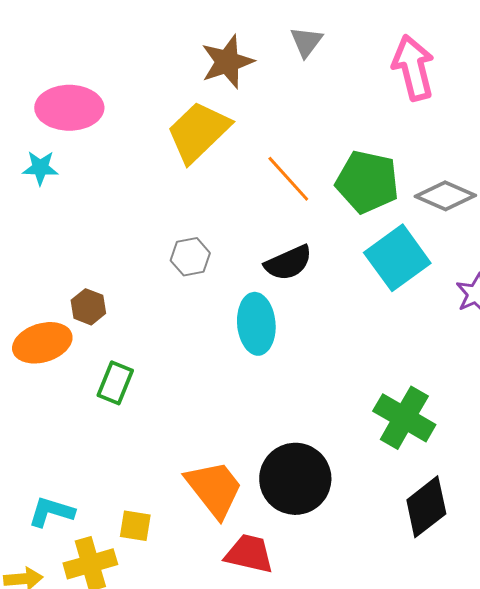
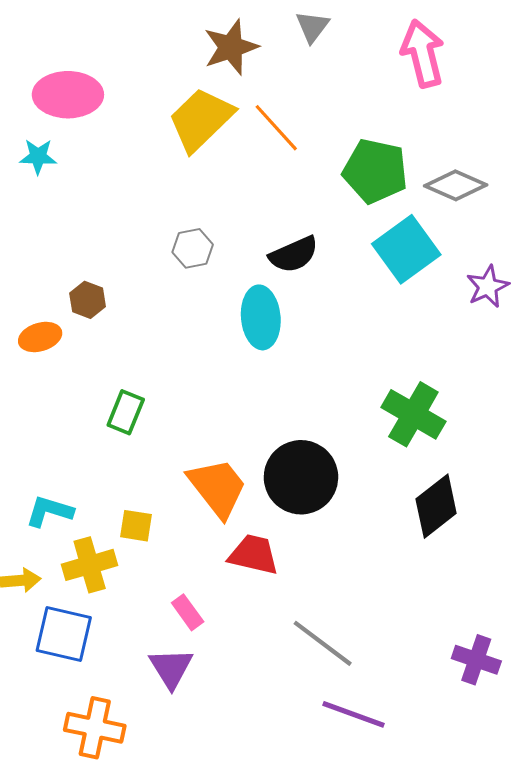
orange line: (288, 179) -> (276, 128), moved
orange ellipse: (42, 343) -> (40, 337), size x0.7
green rectangle: (115, 383) -> (126, 412), moved

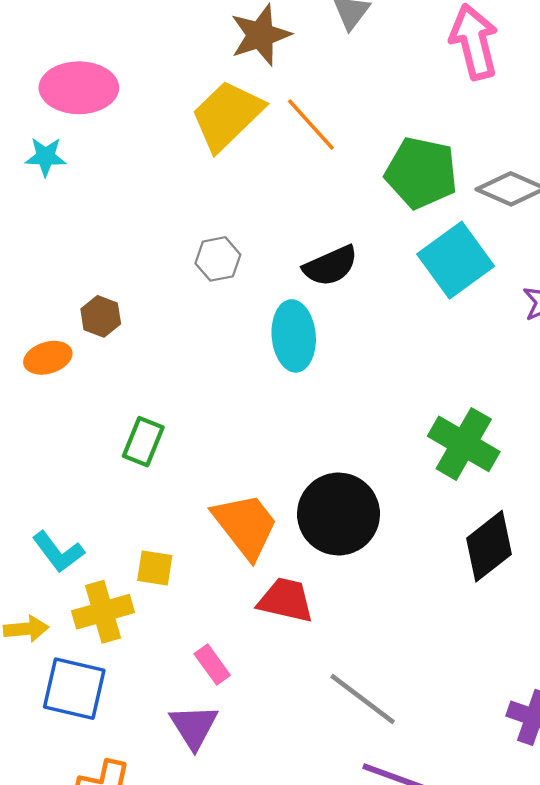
cyan L-shape: (49, 511) -> (58, 552), turned -144

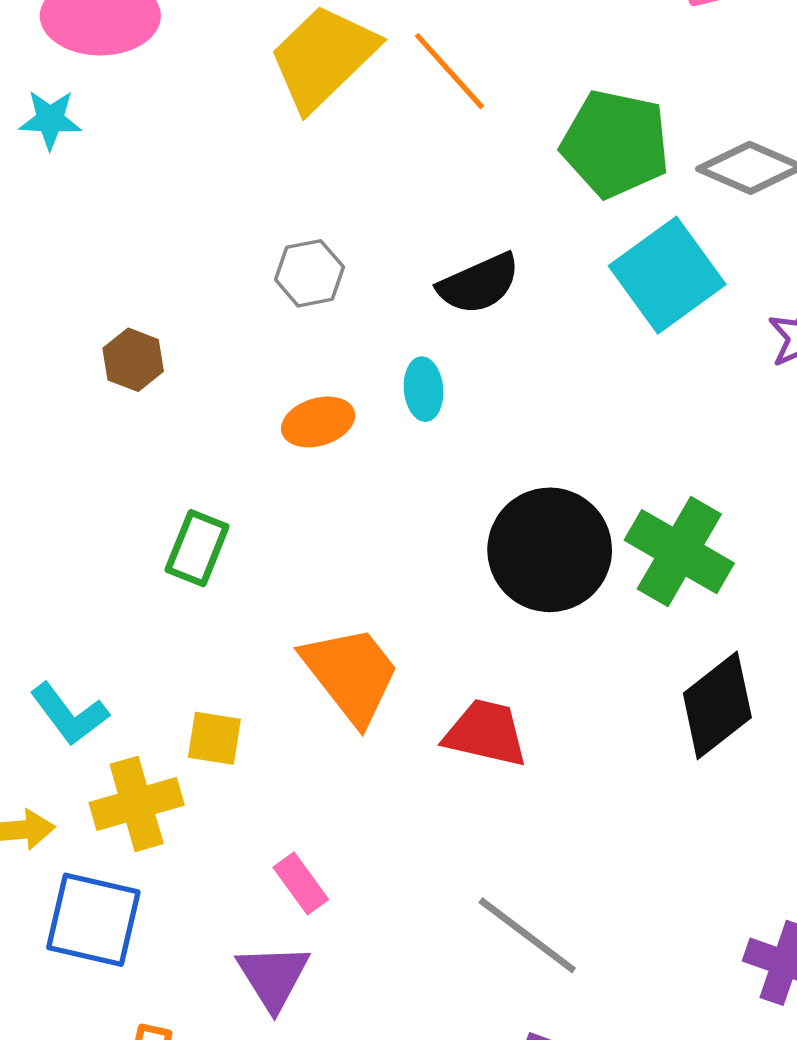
cyan ellipse: (294, 336) -> (424, 389), size x0.6
orange ellipse: (48, 358) -> (318, 422), moved
black circle: (339, 514) -> (550, 550), moved
red trapezoid: (286, 600) -> (486, 733), moved

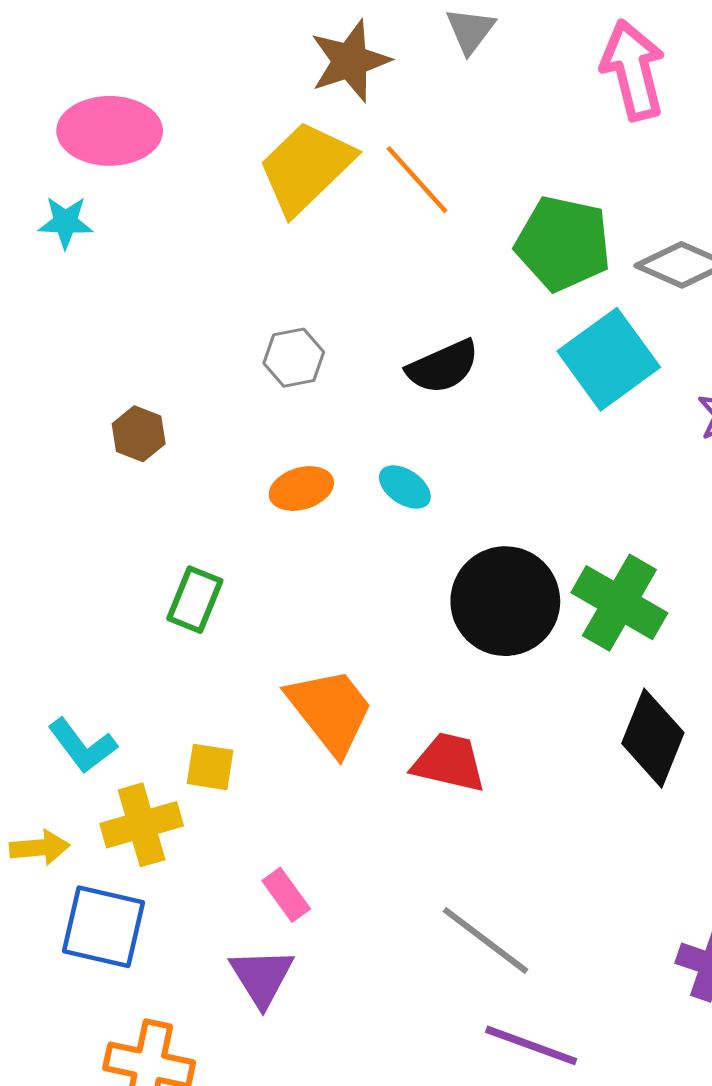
cyan ellipse: (424, 389) -> (405, 487), moved, turned -51
black diamond: (717, 705) -> (653, 738), turned -30

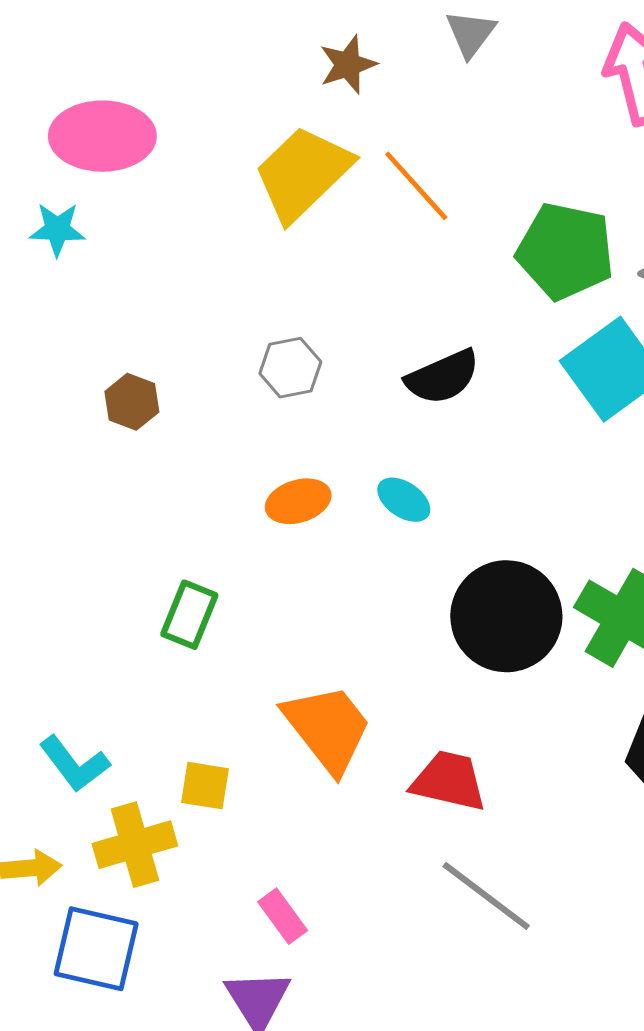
brown star: (350, 61) -> (348, 65), size x0.7
brown hexagon: (139, 434) -> (132, 402), moved
gray line: (485, 940) -> (486, 896), moved

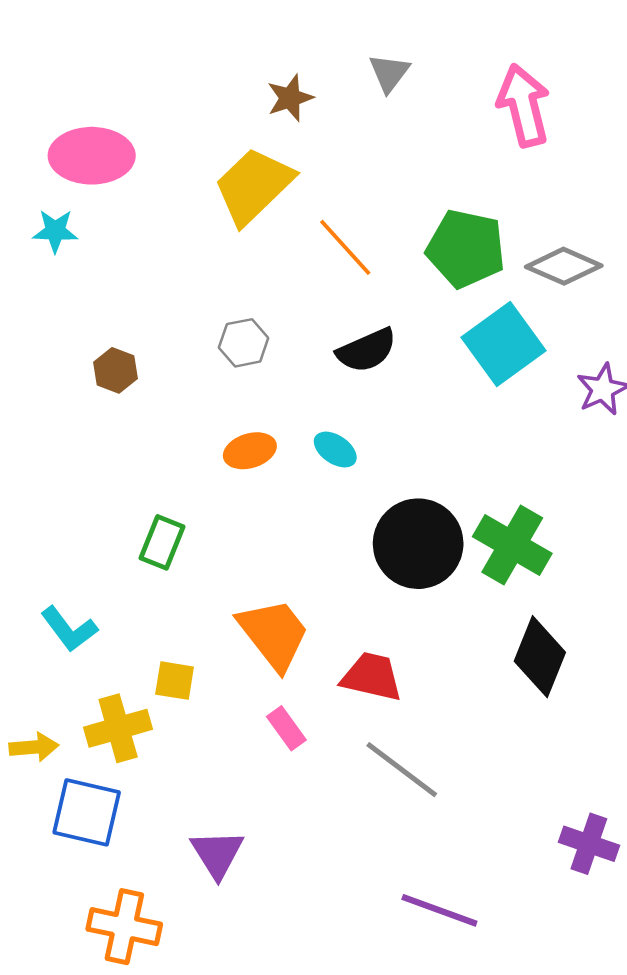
orange line: (416, 186) -> (345, 247), moved
cyan L-shape: (74, 764) -> (69, 629), moved
pink rectangle: (283, 916) -> (286, 728), moved

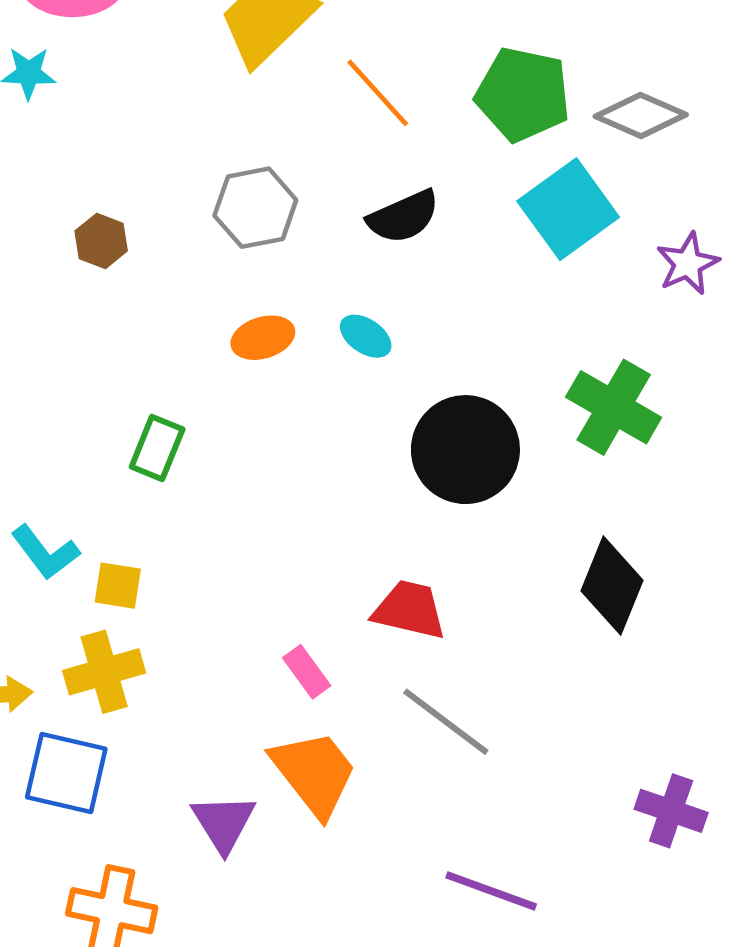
gray hexagon: (244, 343) -> (255, 208), size x1.4
green cross: (512, 545) -> (614, 407), moved
orange trapezoid: (274, 634) -> (314, 773), moved
yellow square: (175, 681) -> (118, 586), moved

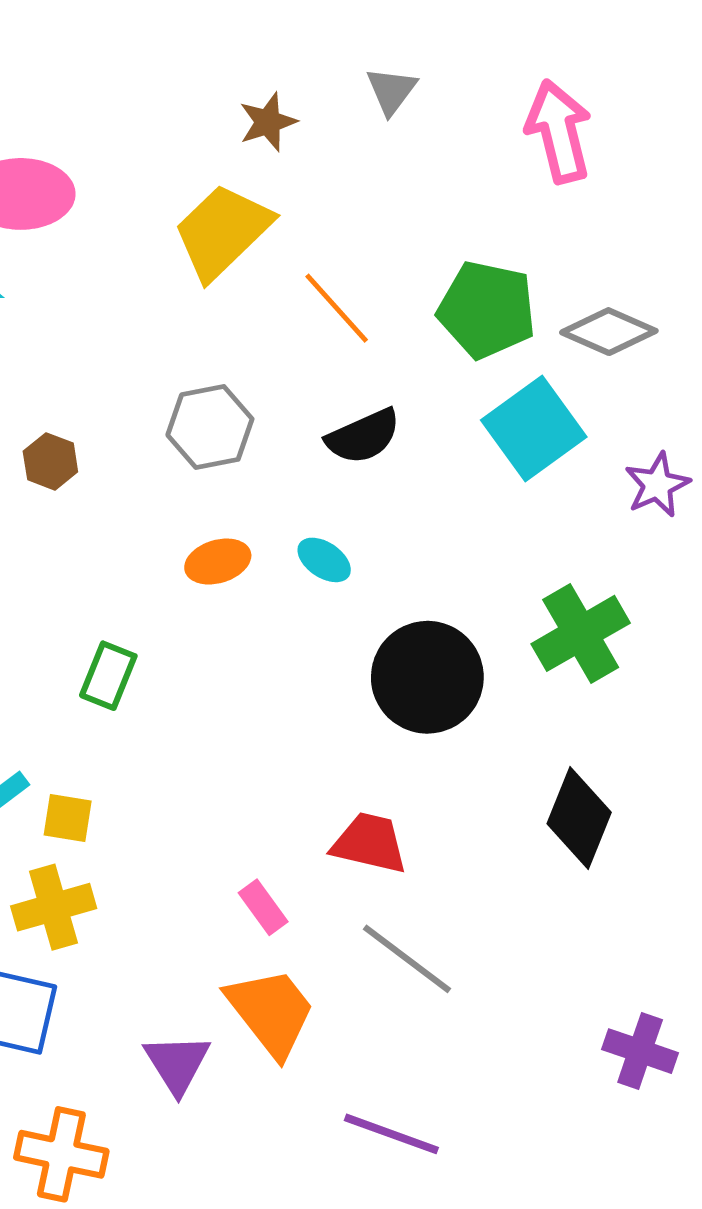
green cross: (614, 407) -> (581, 633), turned 30
purple line: (491, 891) -> (391, 1134), moved

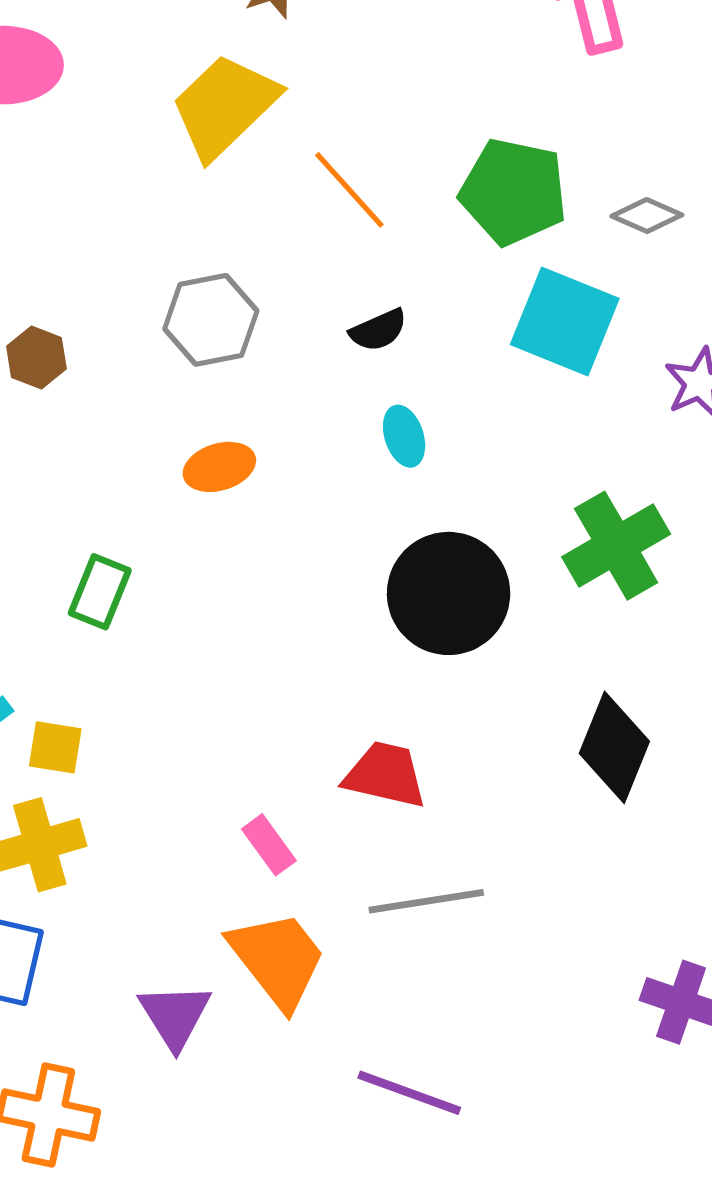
gray diamond: (609, 332) -> (647, 216), size x0.7
cyan square: (534, 429) -> (565, 322), turned -32
black semicircle: (363, 436) -> (378, 330), size x0.7
cyan ellipse: (324, 560) -> (404, 436), moved, turned 38
gray line: (407, 959) -> (426, 901), turned -46

